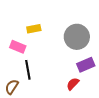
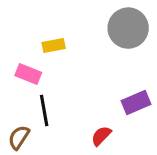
gray circle: (77, 37) -> (128, 28), moved
red semicircle: (73, 84) -> (101, 136), moved

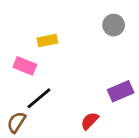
gray circle: (128, 28) -> (114, 25), size x0.6
black line: (44, 110) -> (39, 98), turned 60

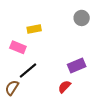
purple rectangle: (121, 91) -> (77, 65), moved

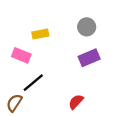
gray circle: (82, 18) -> (87, 27), moved
purple rectangle: (77, 65) -> (89, 58), moved

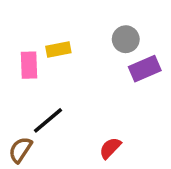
pink rectangle: (21, 55) -> (29, 65), moved, turned 66
purple rectangle: (89, 58) -> (145, 69), moved

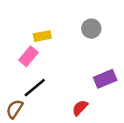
pink rectangle: (29, 65) -> (28, 56), moved, turned 42
purple rectangle: (145, 69) -> (105, 79), moved

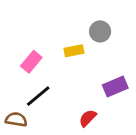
yellow rectangle: (42, 36) -> (74, 51), moved
brown semicircle: (15, 109) -> (16, 119), turned 66

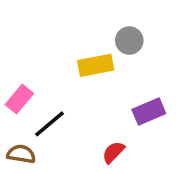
yellow rectangle: (74, 51) -> (96, 65), size x1.4
pink rectangle: (31, 62) -> (19, 99), moved

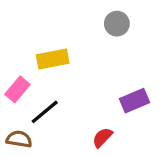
gray circle: (129, 41) -> (117, 24), moved
yellow rectangle: (96, 65) -> (53, 59), moved

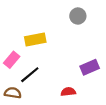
red semicircle: (102, 138) -> (68, 92), turned 40

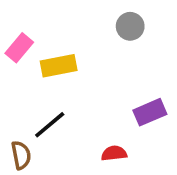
pink rectangle: (12, 60) -> (19, 48), moved
brown semicircle: (13, 93) -> (21, 155), turned 70

